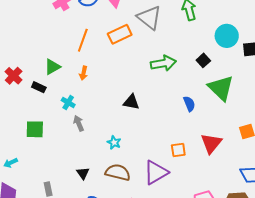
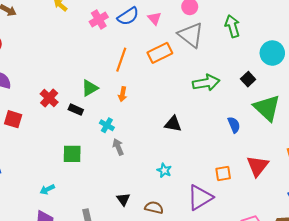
cyan star: (114, 142) -> (164, 170), moved
brown semicircle: (118, 172) -> (154, 208), moved, size x0.7

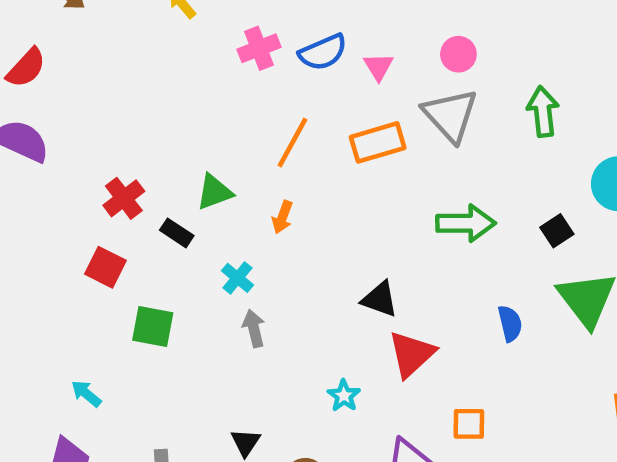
red square: (13, 119) -> (105, 267), moved
red triangle: (258, 166) -> (412, 354), moved
cyan arrow: (47, 189) -> (86, 394), turned 56

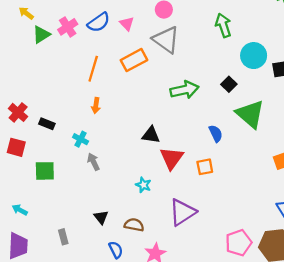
green arrow: (543, 111) -> (223, 25), moved
green triangle: (214, 192) -> (41, 35), moved
orange square: (469, 424) -> (205, 167), moved

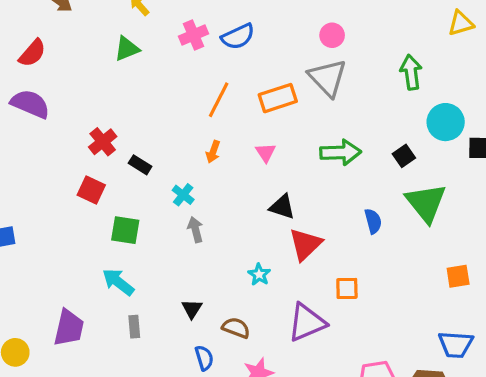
pink triangle: (127, 24) -> (266, 153), moved
green triangle: (41, 35) -> (127, 49), moved
orange square: (205, 167) -> (347, 288), moved
cyan arrow: (20, 210) -> (118, 282), moved, size x1.5

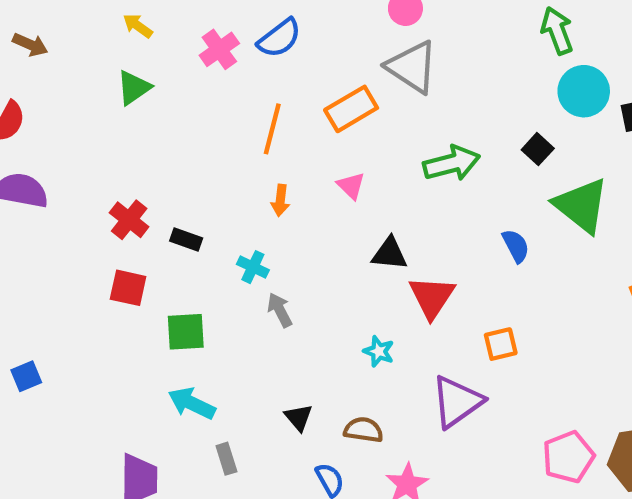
green arrow: (411, 72) -> (557, 31), moved

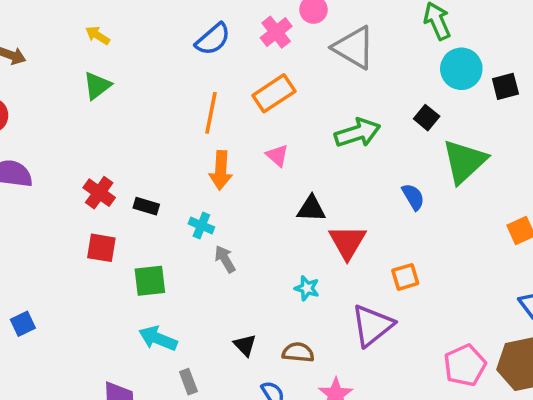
pink cross: (219, 49) -> (276, 32), moved
gray triangle: (412, 67) -> (354, 48), moved
orange arrow: (280, 200) -> (221, 170), size x1.5
green triangle: (581, 205) -> (464, 161), turned 42

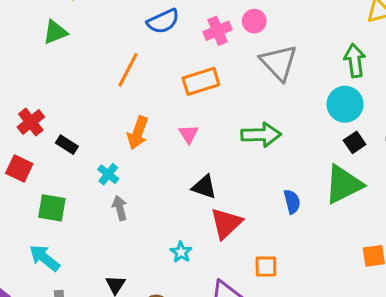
cyan circle: (461, 69) -> (345, 104), moved
orange line: (211, 113) -> (128, 70), moved
black square: (427, 118) -> (355, 142), moved

